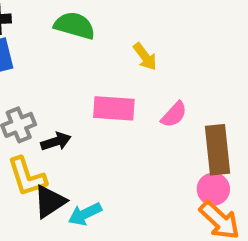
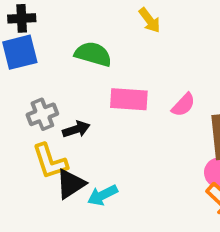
green semicircle: (75, 25) -> (93, 54), moved
yellow arrow: (145, 57) -> (150, 20), moved

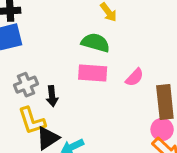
green semicircle: (93, 54) -> (95, 43), moved
black arrow: (76, 129) -> (52, 96), turned 102

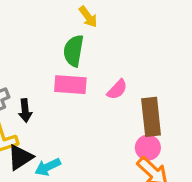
green semicircle: (95, 43) -> (74, 51), turned -96

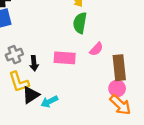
green semicircle: (74, 51) -> (80, 23), moved
pink rectangle: (70, 85) -> (65, 58), moved

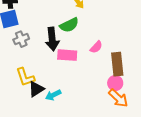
green semicircle: (80, 23) -> (69, 25), moved, turned -126
gray cross: (14, 55) -> (21, 39), moved
black arrow: (34, 63) -> (52, 39), moved, size x1.6

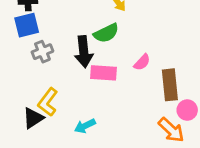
yellow L-shape: (25, 77) -> (48, 102), turned 55
pink circle: (115, 83) -> (187, 110), moved
black triangle: (36, 89) -> (33, 118), moved

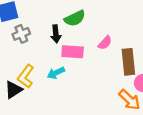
black arrow: (84, 52) -> (56, 34), size x0.7
cyan arrow: (85, 126) -> (56, 73), moved

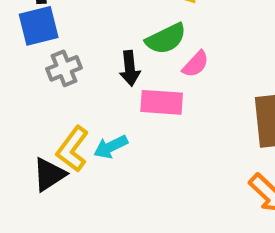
pink semicircle: (105, 43) -> (196, 64), moved
cyan arrow: (56, 73) -> (111, 147), moved

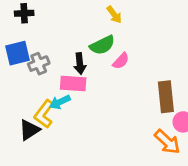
blue square: (39, 26) -> (17, 53), moved
pink rectangle: (162, 102) -> (73, 83), moved
cyan arrow: (111, 147) -> (60, 102), moved

